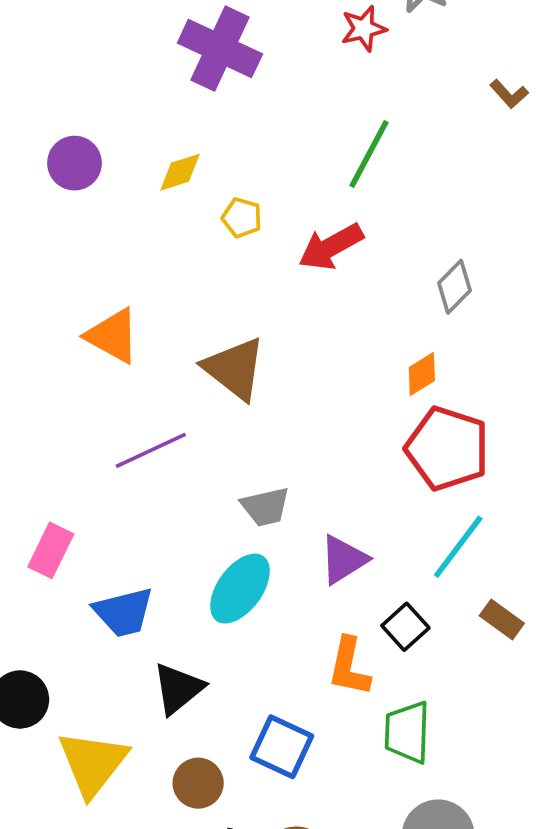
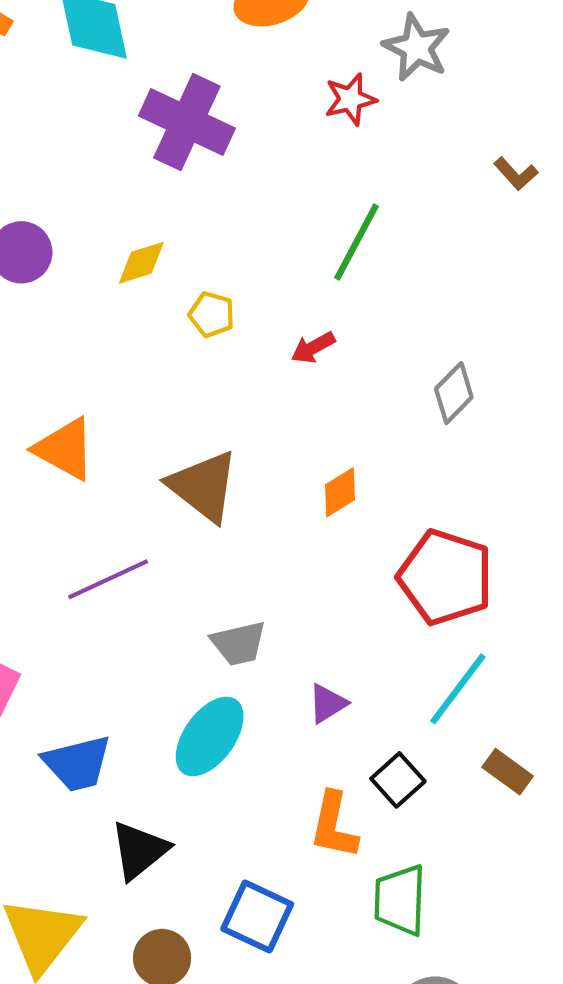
red arrow: (331, 247) -> (313, 348), size x0.6
orange diamond: (422, 374) -> (340, 492), moved
purple triangle: (344, 559) -> (328, 703), size x0.7

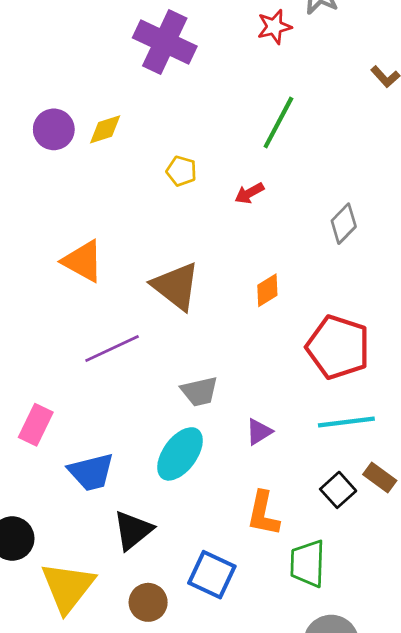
yellow diamond: (141, 263) -> (105, 129), moved
cyan line: (458, 689) -> (346, 422), turned 46
black square: (398, 780) -> (338, 490), moved

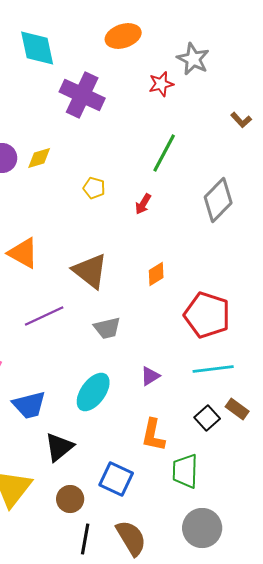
red arrow: (249, 193) -> (143, 204), turned -30
gray diamond: (344, 224) -> (218, 200), moved, size x1.5
gray trapezoid: (199, 392) -> (107, 328), moved

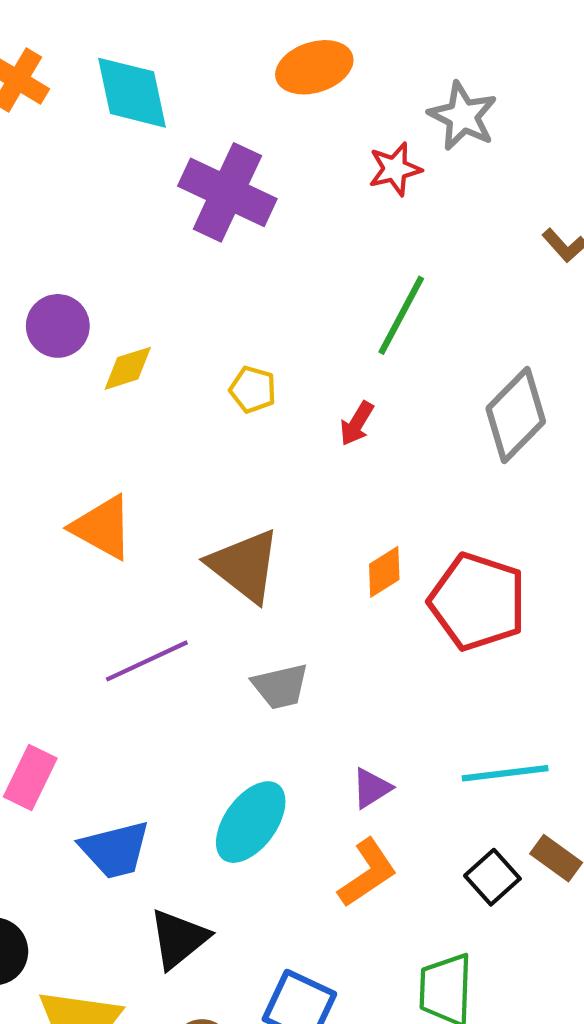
yellow diamond: (39, 158) -> (128, 368), moved
red pentagon: (207, 315) -> (478, 602), moved
orange L-shape: (153, 435) -> (367, 873), moved, turned -136

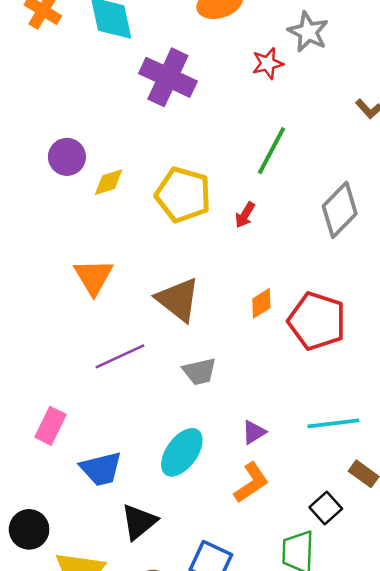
yellow pentagon: (253, 390) -> (183, 195), size x2.0
orange triangle: (102, 527) -> (93, 277), turned 30
black square: (492, 877) -> (326, 508), moved

